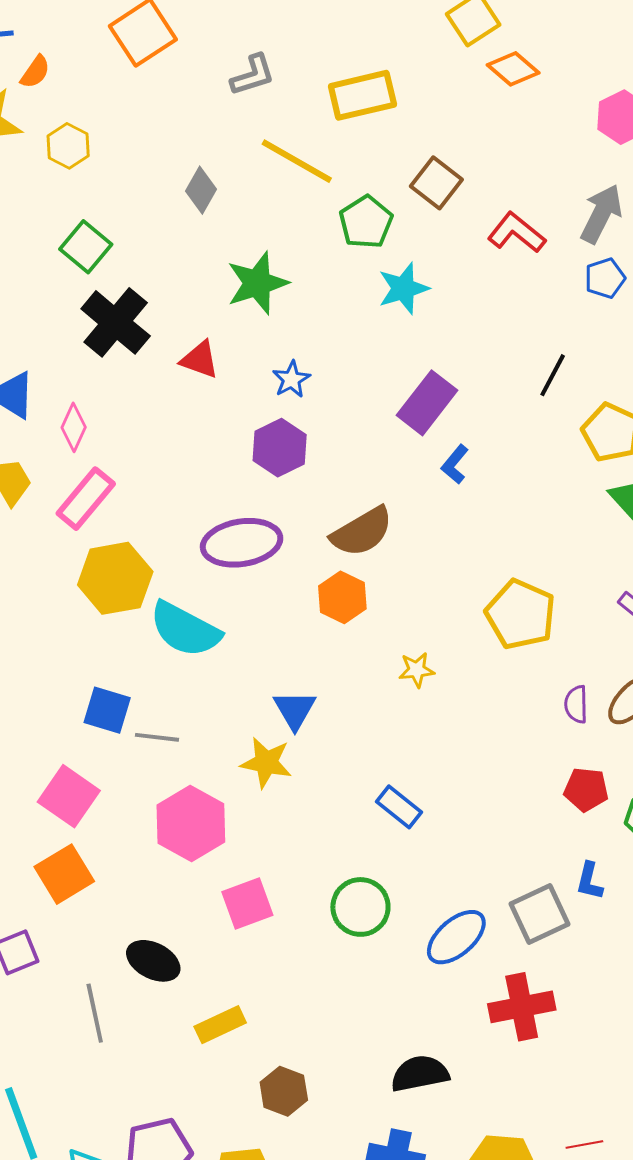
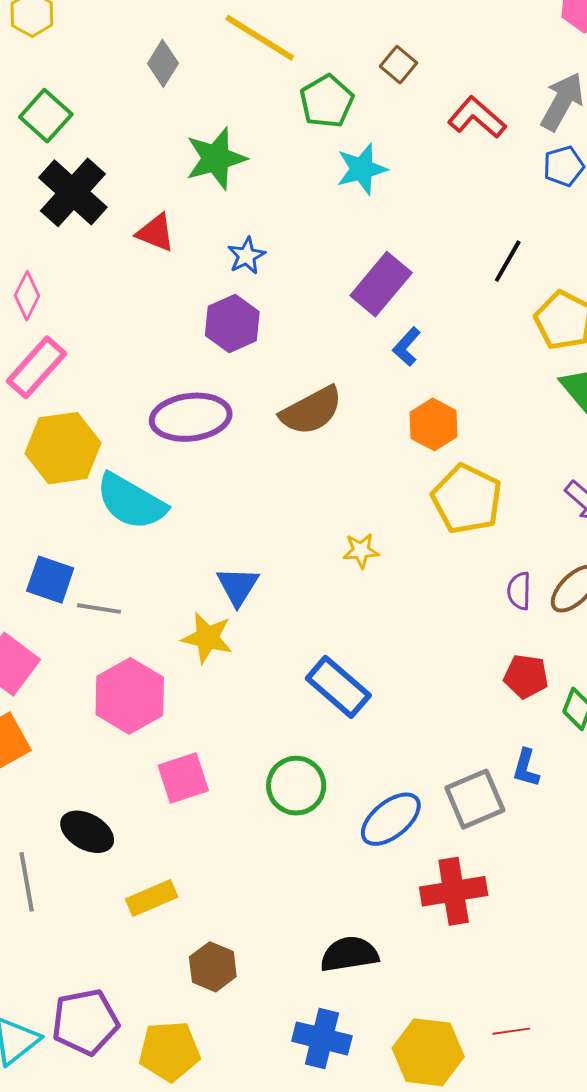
brown square: (436, 183) -> (399, 65), size x0.7
orange hexagon: (342, 597) -> (434, 424), moved
blue rectangle: (399, 807) -> (338, 687), size x1.4

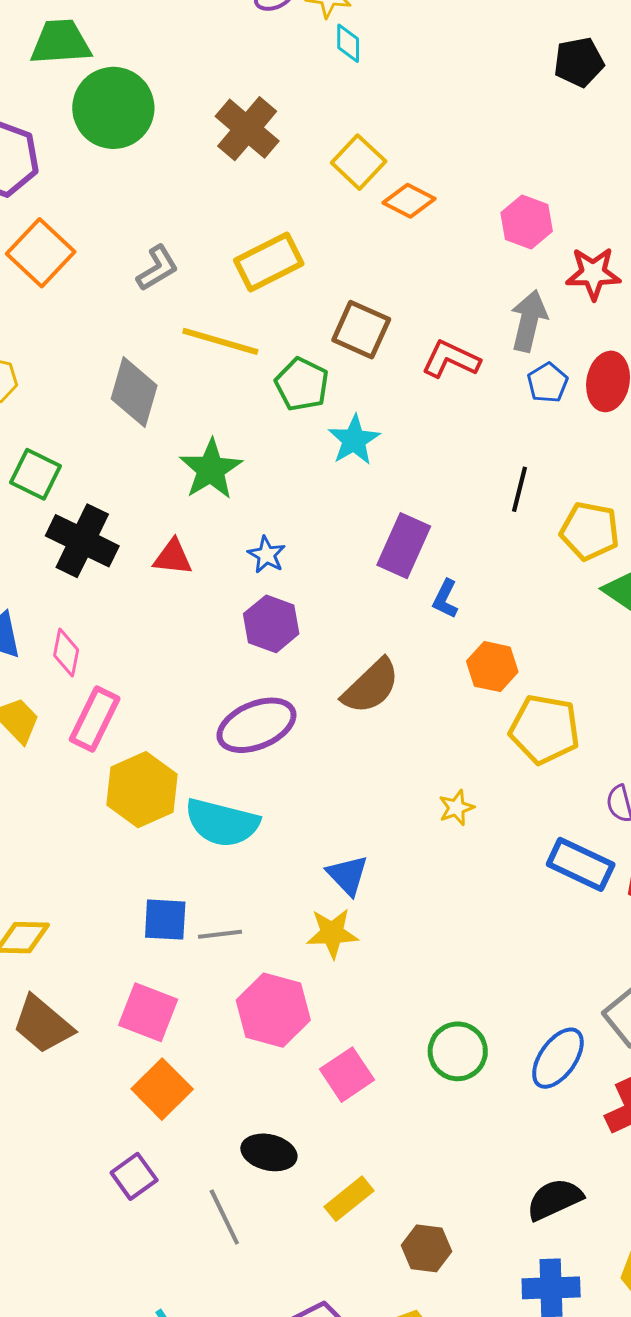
gray diamond: (163, 63) -> (134, 392), size x1.5
brown square: (399, 65) -> (361, 330), size x1.6
blue rectangle: (338, 687) -> (581, 864), moved

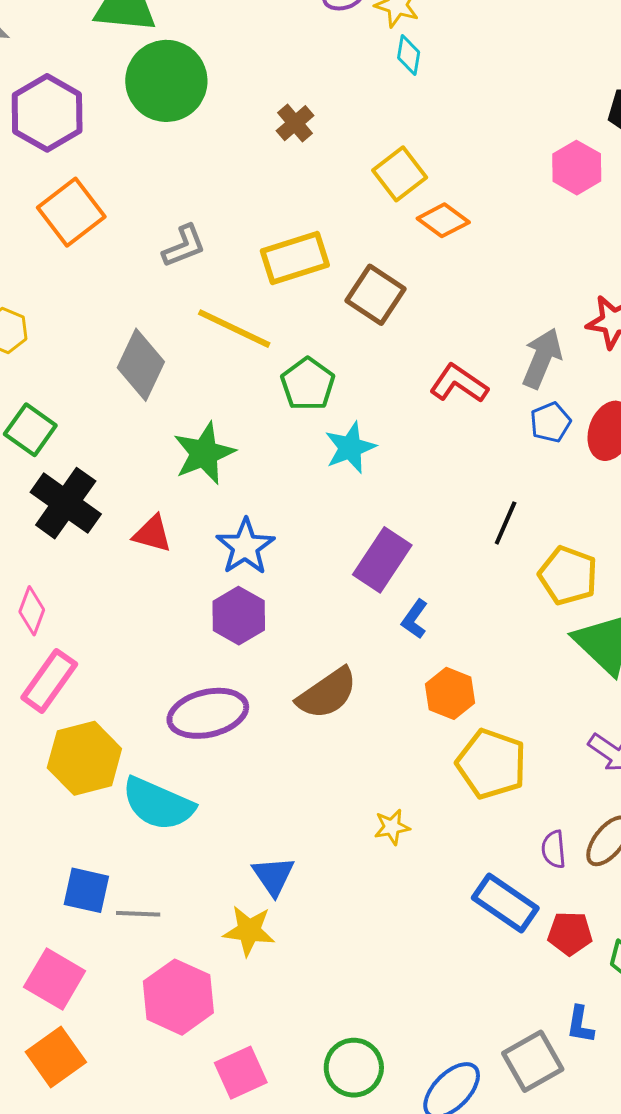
brown cross: (247, 129) -> (295, 123), size x0.6
pink hexagon: (527, 222) -> (577, 168), moved
brown square: (361, 330) -> (376, 295), moved
blue star: (267, 555) -> (245, 547), size x1.5

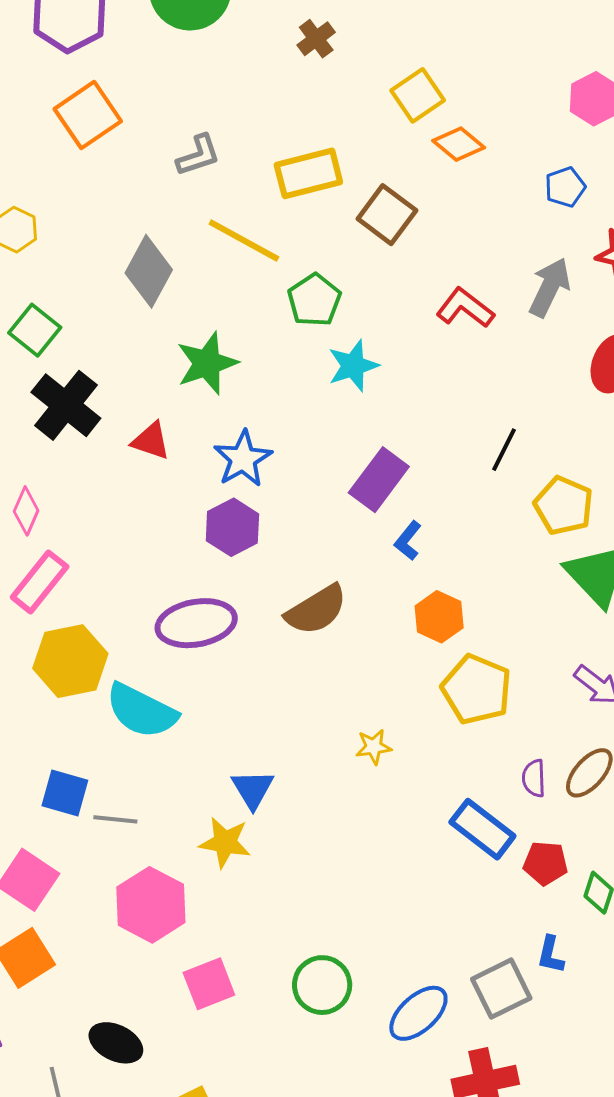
blue pentagon: (550, 422) -> (565, 187), moved

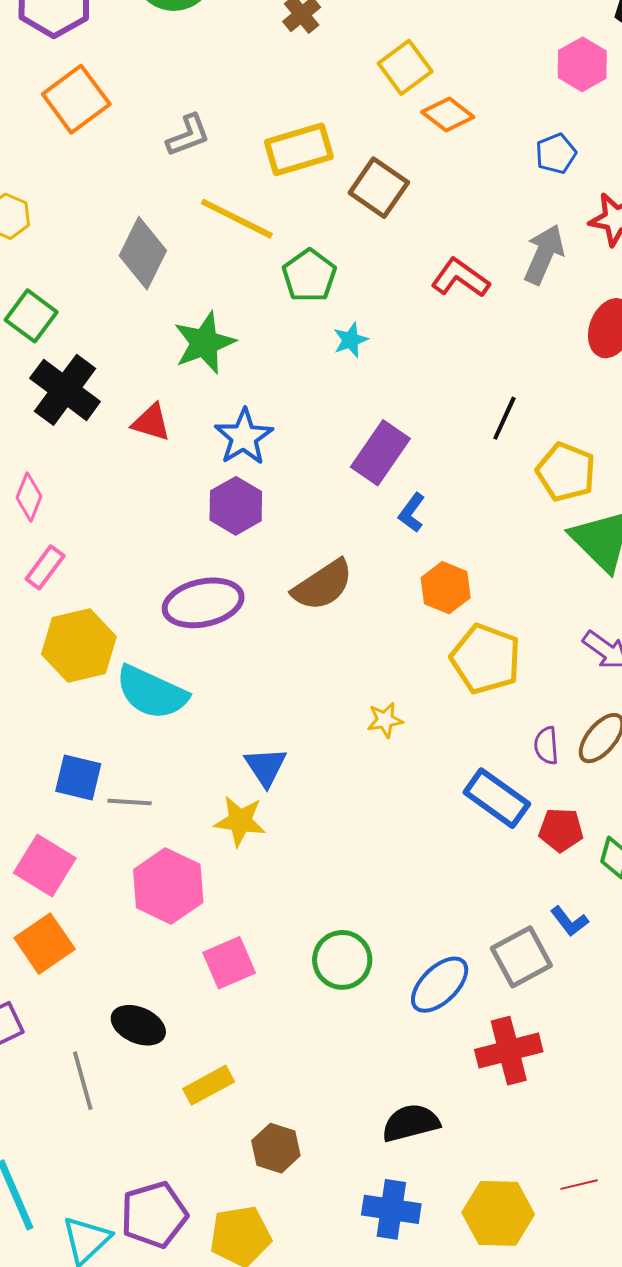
cyan star: (353, 366) -> (351, 340), size x0.7
pink rectangle: (40, 582) -> (45, 567), size x0.7
blue L-shape: (551, 955) -> (569, 921), turned -48

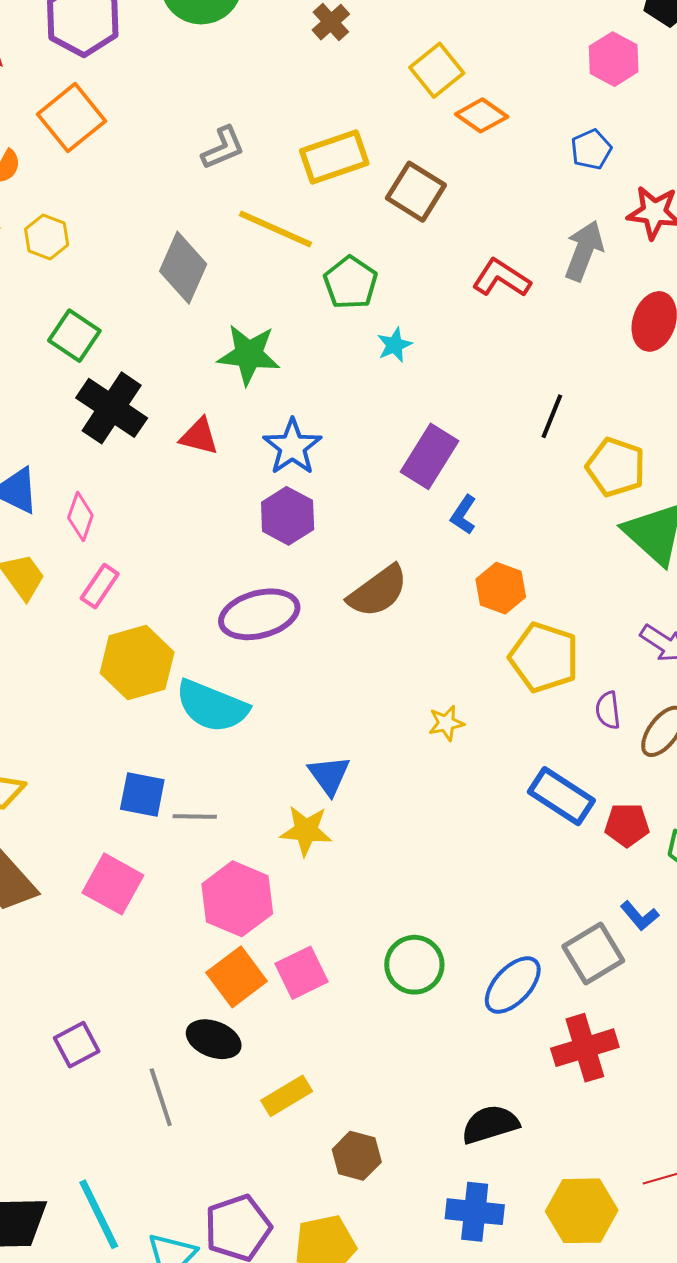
orange square: (76, 99) -> (72, 118), moved
green star: (204, 343) -> (249, 355), turned 30
purple semicircle: (546, 746) -> (608, 710), moved
orange square: (45, 944) -> (237, 977), moved

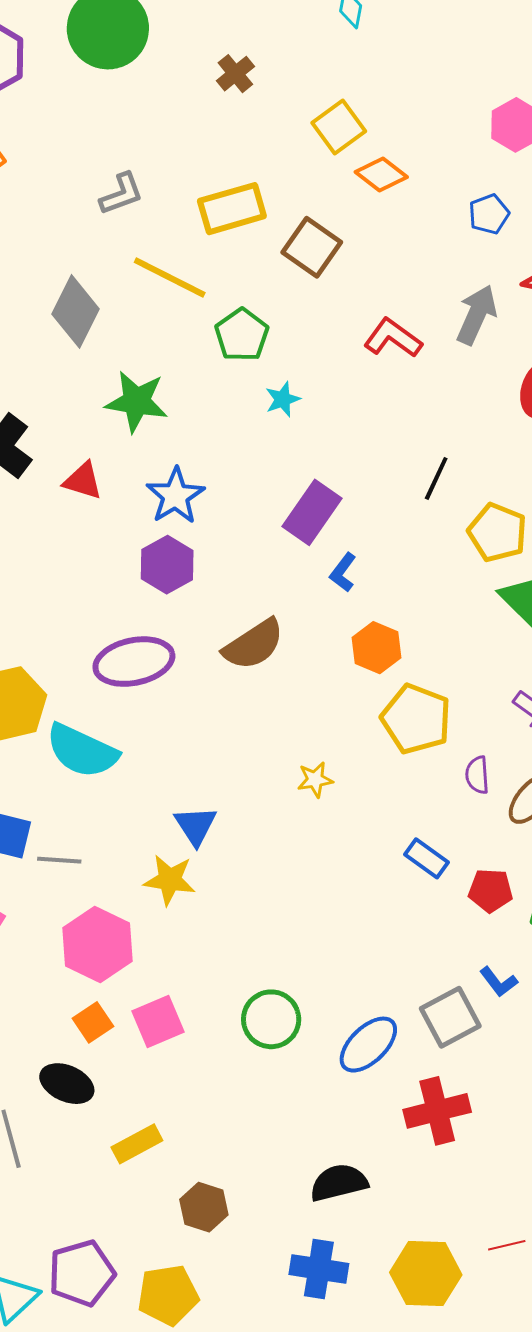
blue rectangle: (561, 796) -> (427, 858), size x0.7
orange square: (237, 977) -> (93, 1022), size x0.7

